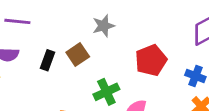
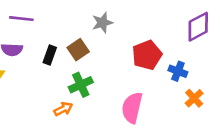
blue cross: (195, 76) -> (178, 71), moved
green cross: (106, 92) -> (81, 85), moved

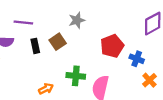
purple line: (21, 19) -> (23, 22), moved
black rectangle: (50, 55) -> (35, 46), turned -32
green cross: (81, 85) -> (76, 76), moved, turned 30

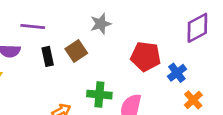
red pentagon: (112, 46) -> (146, 56), turned 30
blue cross: (137, 59) -> (177, 73), turned 32

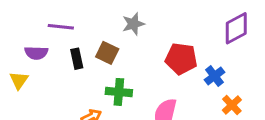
brown square: (76, 51) -> (107, 53), turned -30
green cross: (99, 95) -> (119, 92), moved

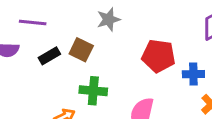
black rectangle: (77, 59) -> (49, 56), turned 72
blue cross: (214, 76) -> (193, 74), turned 36

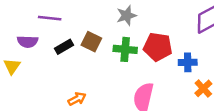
gray star: (108, 19) -> (127, 16), moved
green cross: (93, 91) -> (125, 49), moved

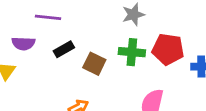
brown square: (91, 42) -> (94, 64), moved

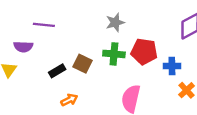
black rectangle: (64, 49) -> (57, 71), moved

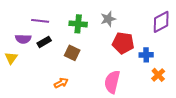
gray star: (115, 22) -> (108, 19), moved
green cross: (114, 54) -> (78, 24), moved
black rectangle: (57, 71) -> (44, 42), moved

